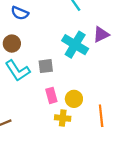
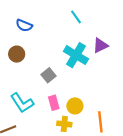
gray square: (46, 66) -> (48, 75), turned -32
cyan L-shape: (18, 71) -> (22, 103), moved

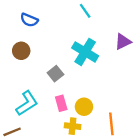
purple triangle: (100, 46) -> (123, 42), moved
cyan L-shape: (22, 103) -> (27, 103), turned -90

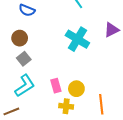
gray square: (55, 74) -> (24, 59), moved

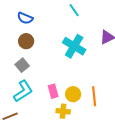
brown circle: (20, 38) -> (26, 41), moved
orange line: (101, 104) -> (94, 96), moved

